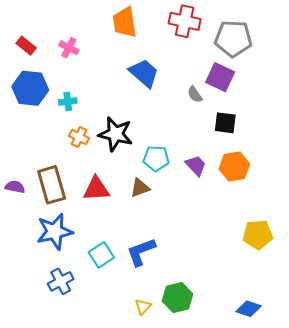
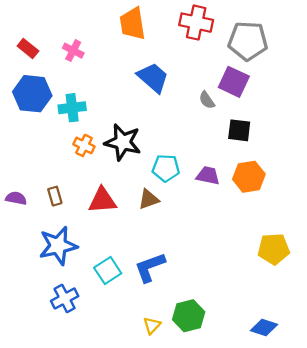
cyan cross: (68, 102) -> (72, 108), size x1.4
purple trapezoid: (196, 166) -> (208, 176), turned -35
brown rectangle: (52, 185) -> (55, 196), size x0.5

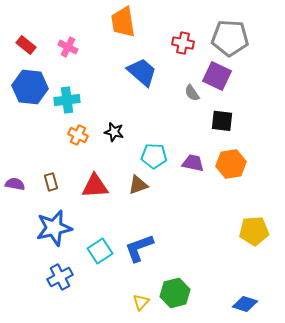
red cross: (196, 23) -> (183, 43), moved, size x0.7
black star: (123, 142) -> (114, 132), size x0.6

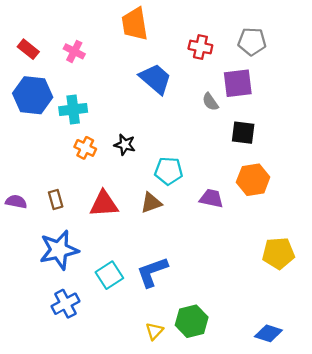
gray pentagon: (230, 38) -> (252, 42), size x0.7
purple square: (217, 76) -> (238, 83), turned -32
purple trapezoid: (193, 163) -> (211, 198), moved

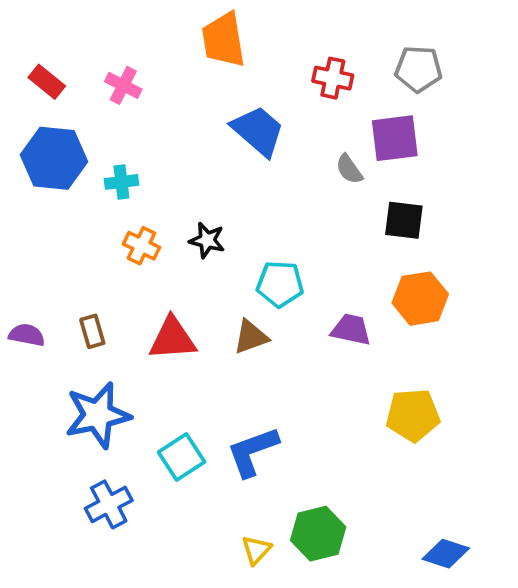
cyan cross: (73, 110) -> (121, 182), size x0.7
yellow pentagon: (278, 253) -> (413, 415), moved

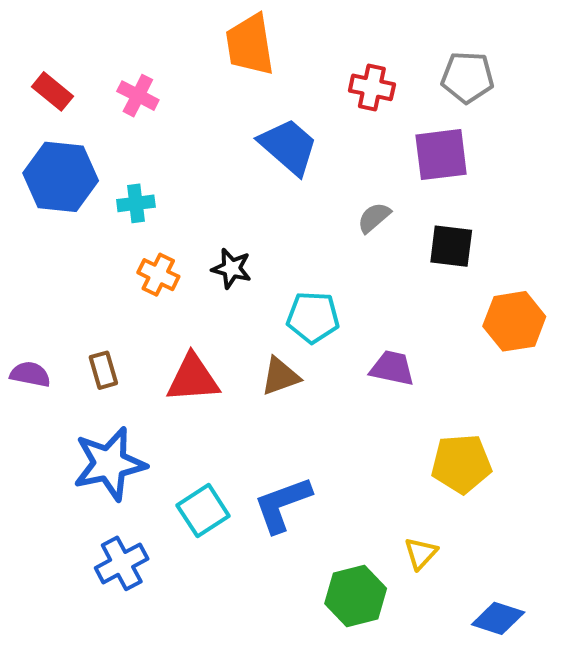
gray semicircle: (349, 169) -> (374, 218), moved, turned 84
orange hexagon: (420, 299) -> (514, 321), moved
yellow triangle: (256, 550) -> (421, 553), moved

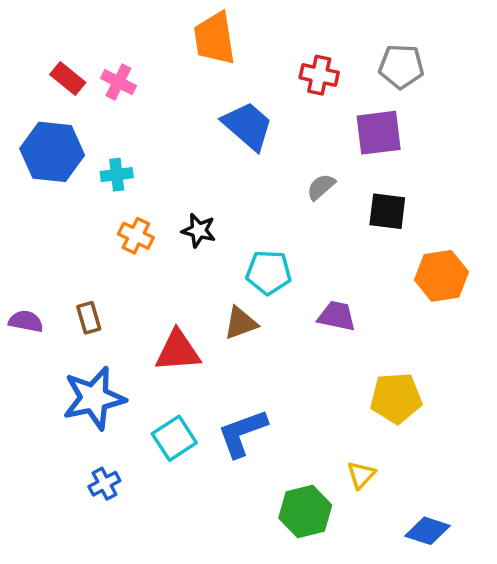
red rectangle: (53, 91) -> (68, 79), moved
red triangle: (193, 378) -> (178, 351), moved
blue cross: (122, 563) -> (104, 484), size x0.7

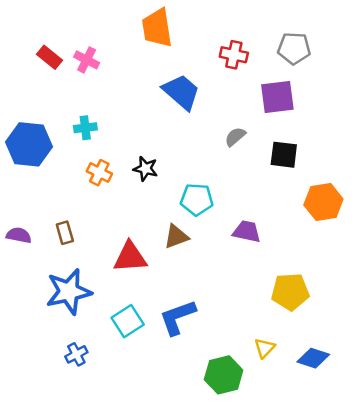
blue hexagon: (52, 152) -> (29, 144), moved
blue diamond: (427, 531) -> (313, 358), moved

